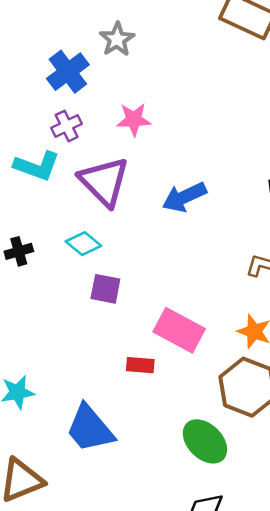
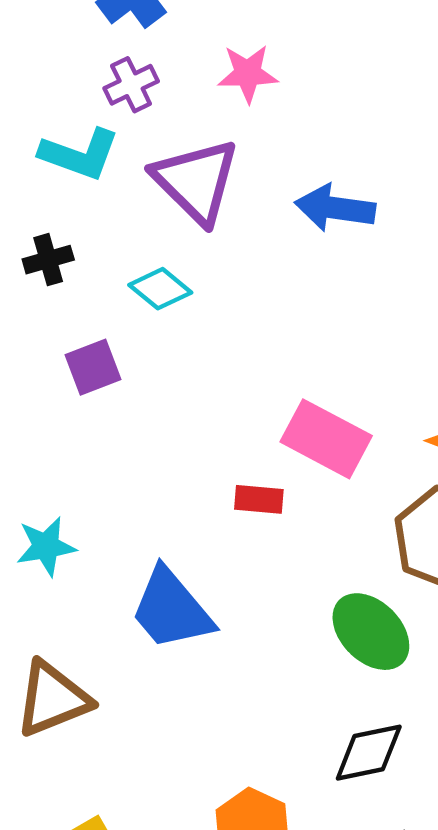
blue arrow: (184, 197) -> (335, 208), turned 33
black cross: (19, 251) -> (48, 260), moved
purple square: (105, 289) -> (93, 367), moved, turned -32

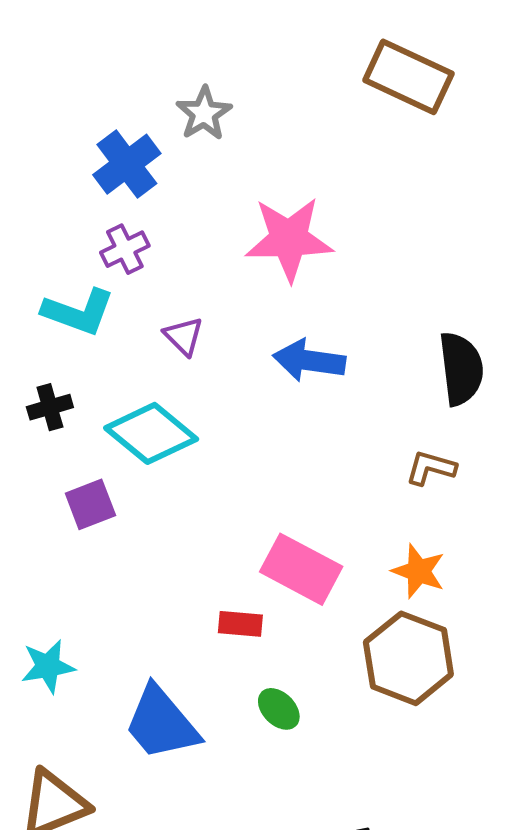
pink star: (248, 74) -> (289, 239), moved, size x1.6
purple triangle: (196, 181) -> (184, 336), size x0.5
cyan diamond: (160, 289) -> (151, 433), size x1.6
green ellipse: (371, 632) -> (279, 709), moved, size x0.6

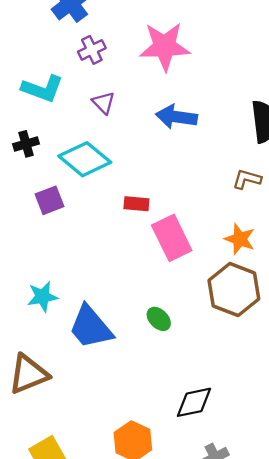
purple cross: (125, 249) -> (92, 50), moved
pink rectangle: (301, 569) -> (172, 238), turned 36
red rectangle: (240, 624) -> (136, 204), moved
cyan star: (48, 666) -> (42, 297), moved

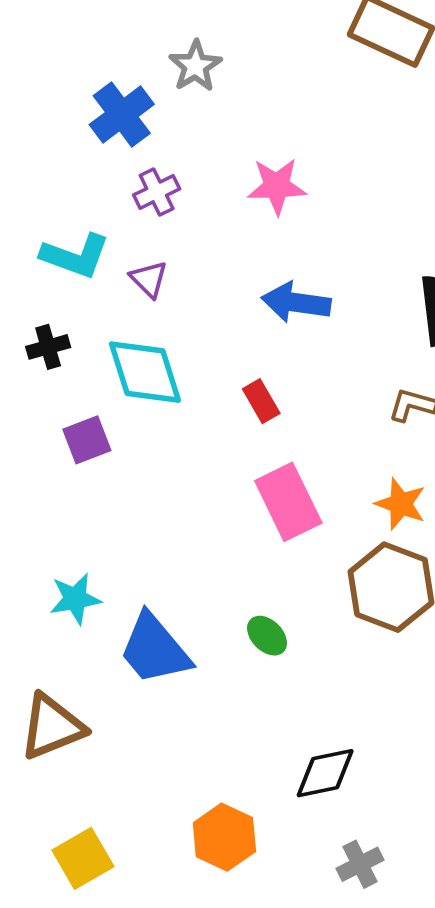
pink star: (165, 46) -> (277, 186), size x0.7
purple triangle: (104, 103) -> (149, 279), moved
cyan diamond: (85, 159) -> (145, 372), turned 33
red rectangle: (136, 204) -> (261, 401), moved, turned 55

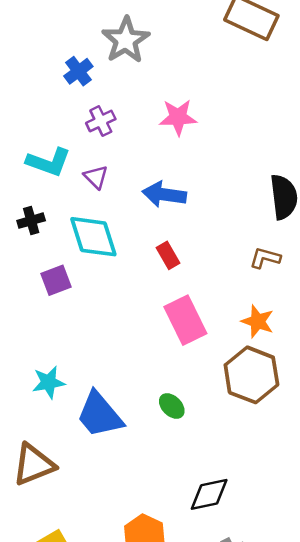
gray star: (195, 66) -> (126, 40), size x1.4
blue cross: (122, 114) -> (78, 71), size x0.7
blue arrow: (296, 302) -> (164, 194), moved

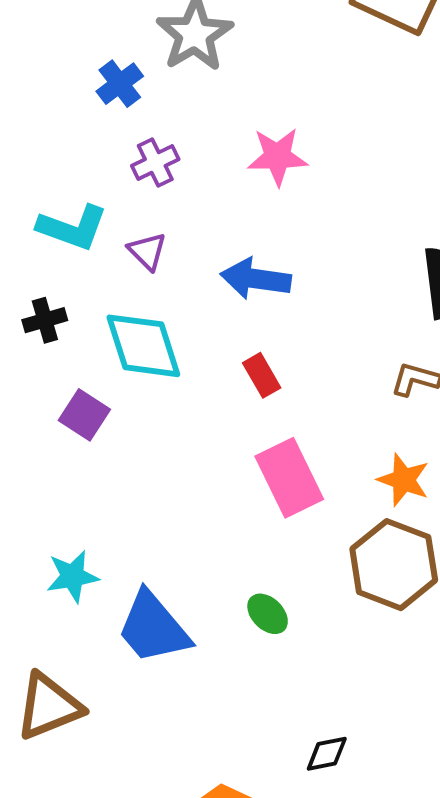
purple square: (56, 280) -> (84, 415), turned -36
black diamond: (209, 494) -> (327, 754), size x0.7

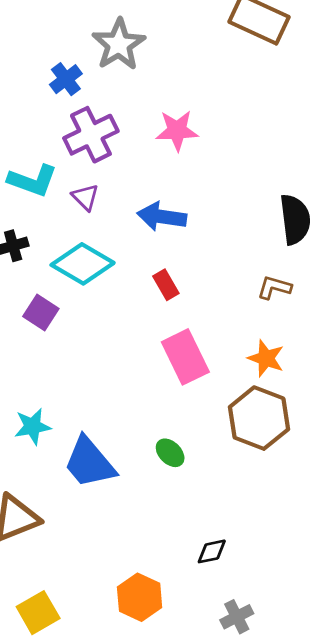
purple cross: (155, 162) -> (91, 135), size x1.6
cyan diamond: (143, 346) -> (83, 264), turned -42

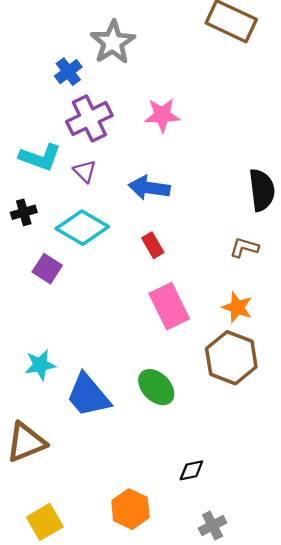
green ellipse: (170, 453) -> (156, 387), size x1.5

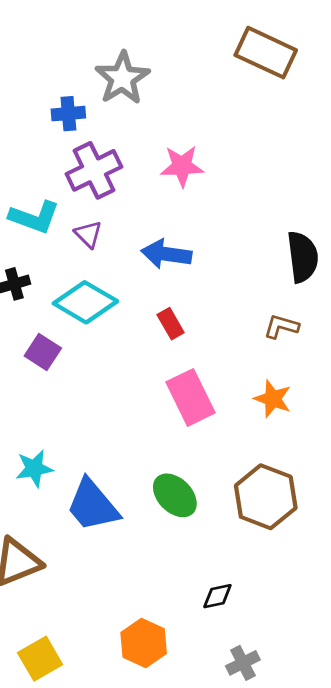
blue cross: (68, 72) -> (68, 114), turned 32
brown hexagon: (231, 358) -> (266, 497), moved

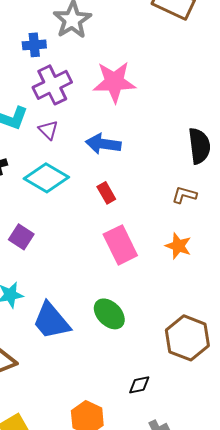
pink star: (182, 166) -> (114, 82), size x1.4
purple square: (43, 352) -> (21, 237), moved
brown hexagon: (266, 497) -> (187, 338), moved

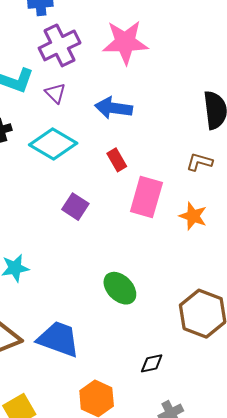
purple square: (21, 237) -> (75, 207), moved
pink rectangle: (120, 245) -> (146, 197), moved, turned 42
blue trapezoid: (51, 321) -> (58, 339), moved, turned 150

